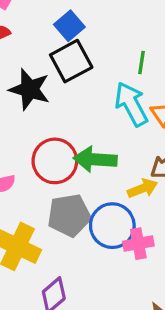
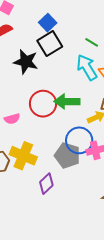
green line: (142, 63) -> (92, 42), turned -64
gray pentagon: (69, 215) -> (67, 156), moved, turned 30

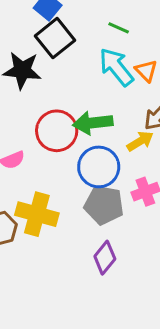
blue circle: (79, 140) -> (99, 167), moved
purple diamond: (46, 184) -> (105, 258), moved

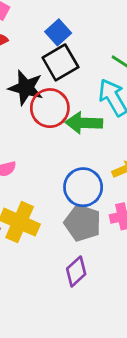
green arrow: (93, 123) -> (84, 123), moved
red circle: (57, 131) -> (50, 108), moved

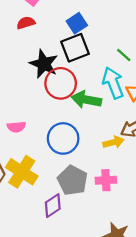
blue circle: (83, 187) -> (63, 138), moved
purple diamond: (76, 271) -> (53, 206), moved

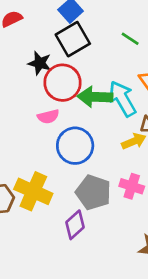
black star: (44, 64) -> (40, 63), size x0.7
cyan arrow: (113, 83) -> (122, 99), moved
pink semicircle: (16, 127) -> (48, 117), moved
pink cross: (106, 180) -> (132, 186), turned 30

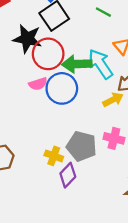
black star: (40, 63) -> (27, 39), size x1.4
blue circle: (75, 146) -> (62, 88), moved
yellow cross: (33, 191) -> (54, 156), moved, size x0.6

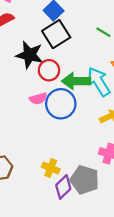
red circle: (48, 54) -> (49, 70), size x0.7
gray pentagon: (81, 146) -> (85, 180), moved

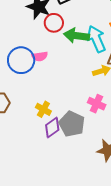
pink semicircle: (38, 99) -> (40, 56), moved
blue circle: (61, 104) -> (21, 60), moved

